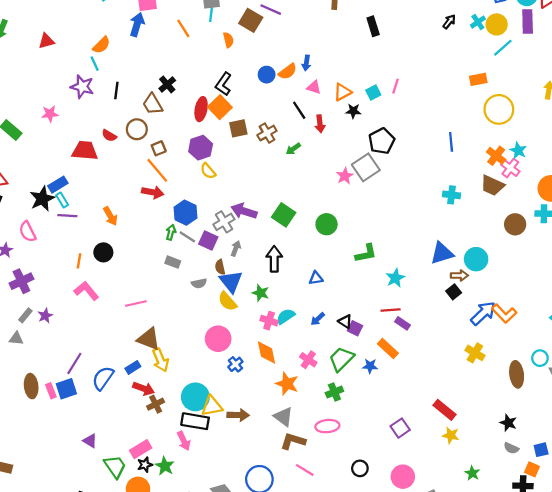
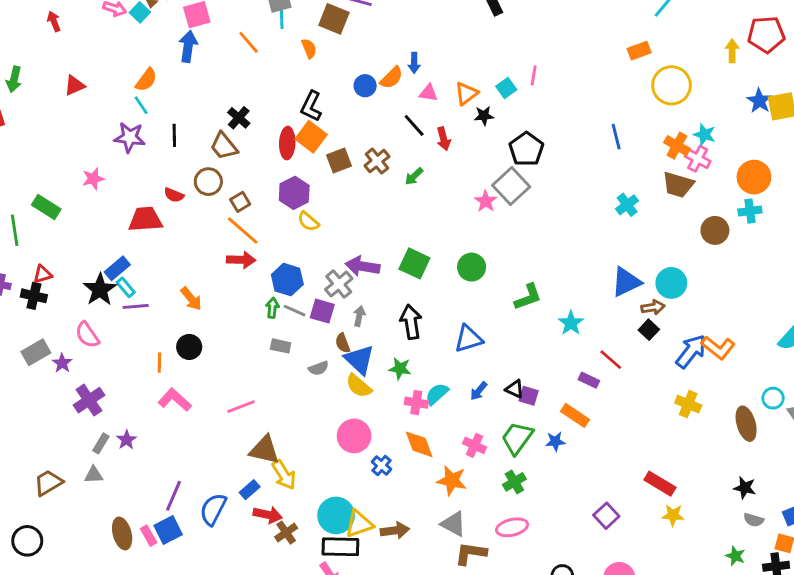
cyan cross: (452, 195) -> (627, 205), turned -35
blue triangle: (316, 278) -> (468, 339), size x1.5
red line: (391, 310) -> (611, 360), moved, turned 54
green star: (472, 473) -> (735, 556), moved

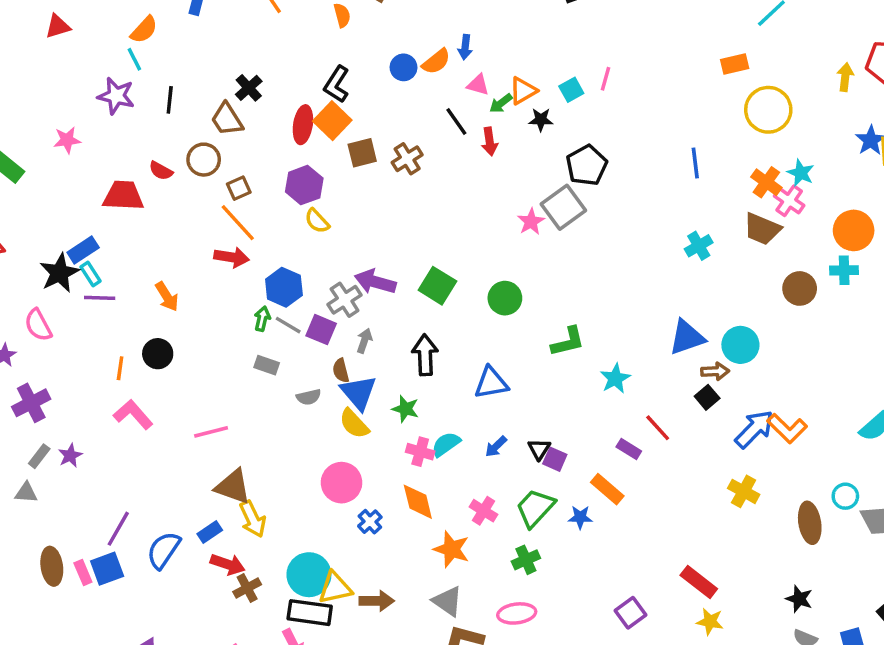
green arrow: (414, 176) -> (501, 103), moved
black triangle: (515, 389) -> (539, 449), turned 30

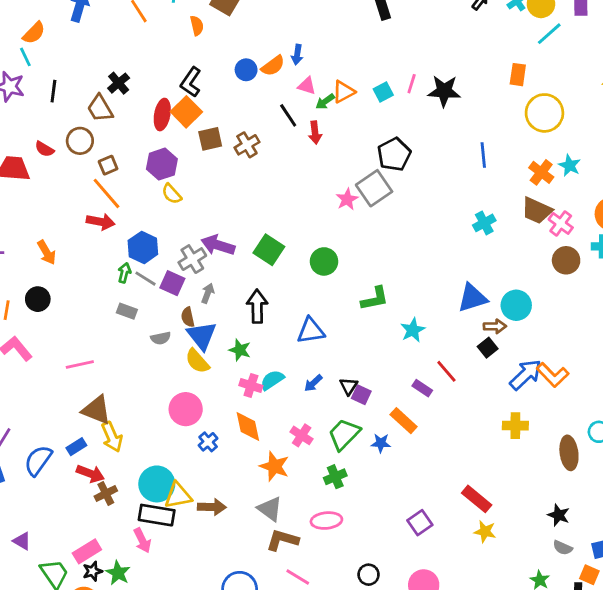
orange rectangle: (735, 64) -> (518, 75), turned -70
black star: (541, 120) -> (444, 91), moved, size x1.6
pink cross: (789, 201) -> (561, 223), moved
yellow cross: (744, 491) -> (515, 426), turned -30

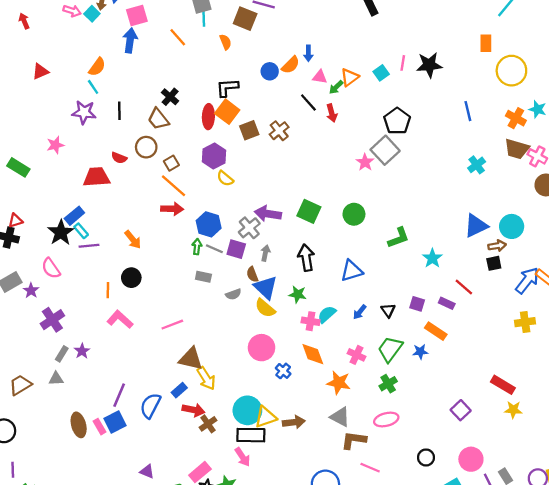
black L-shape: (191, 82) -> (227, 88), turned 60
black square: (488, 348) -> (494, 263), turned 35
purple square: (361, 395) -> (417, 304), moved

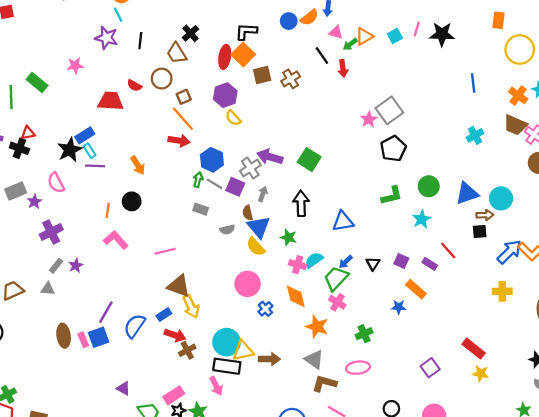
black pentagon: (397, 121) -> (393, 149), moved
green circle: (354, 214) -> (429, 186), moved
green trapezoid: (390, 349) -> (336, 278), moved

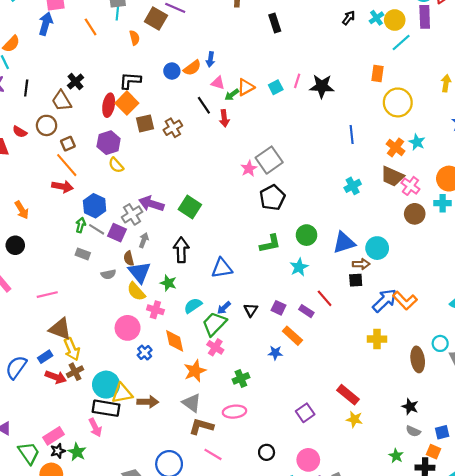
pink cross: (298, 265) -> (155, 310), moved
orange star: (317, 327) -> (195, 371), turned 30
brown cross: (187, 350) -> (75, 372), moved

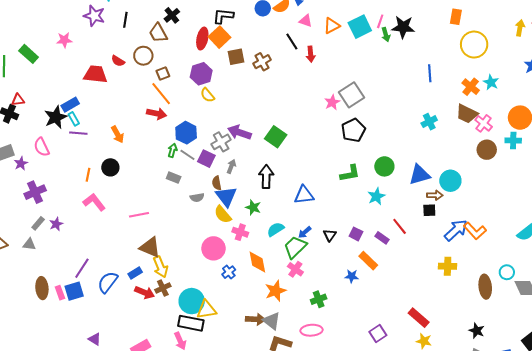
cyan square: (276, 87) -> (360, 27), size x1.6
green arrow: (232, 95) -> (386, 35), moved, turned -72
brown arrow: (148, 402) -> (255, 319), moved

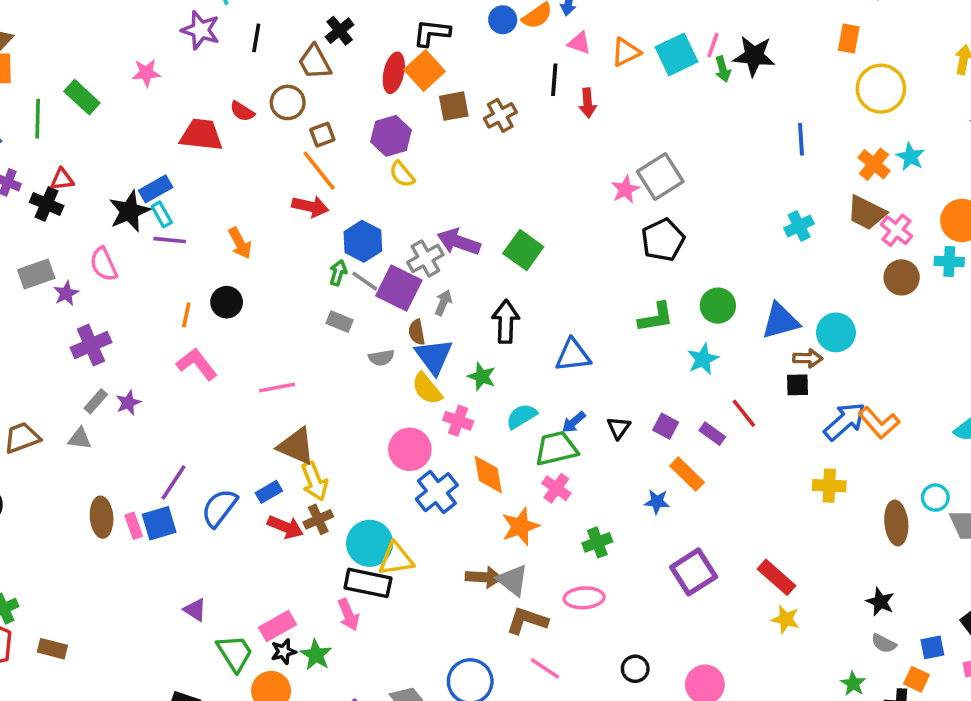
black line: (292, 41) -> (554, 80), turned 36
purple square: (206, 159) -> (399, 288), size x1.4
green trapezoid: (295, 247) -> (556, 448), turned 30
blue cross: (229, 272) -> (437, 492), size x1.6
purple square: (378, 333) -> (694, 572), moved, size x1.4

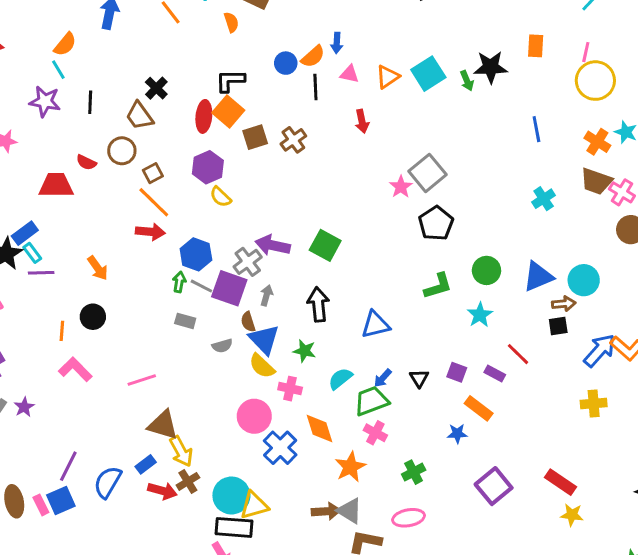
orange rectangle: (849, 38) -> (536, 46), moved
pink line: (713, 45) -> (586, 52), moved
black line: (554, 80) -> (315, 87), moved

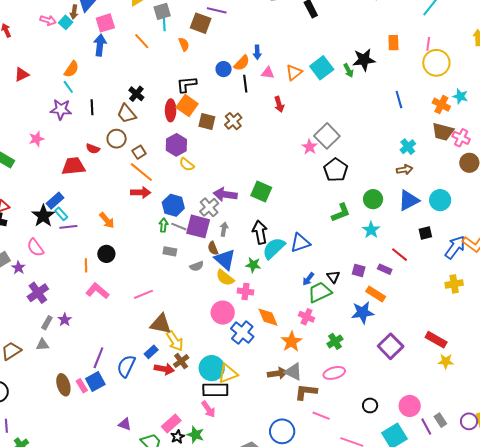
brown square: (255, 137) -> (207, 122), turned 36
brown arrow: (564, 304) -> (405, 170), moved
cyan semicircle: (340, 379) -> (274, 248), moved, size x1.4
green trapezoid: (371, 401) -> (320, 292), moved
blue star: (457, 433) -> (363, 312), size x1.6

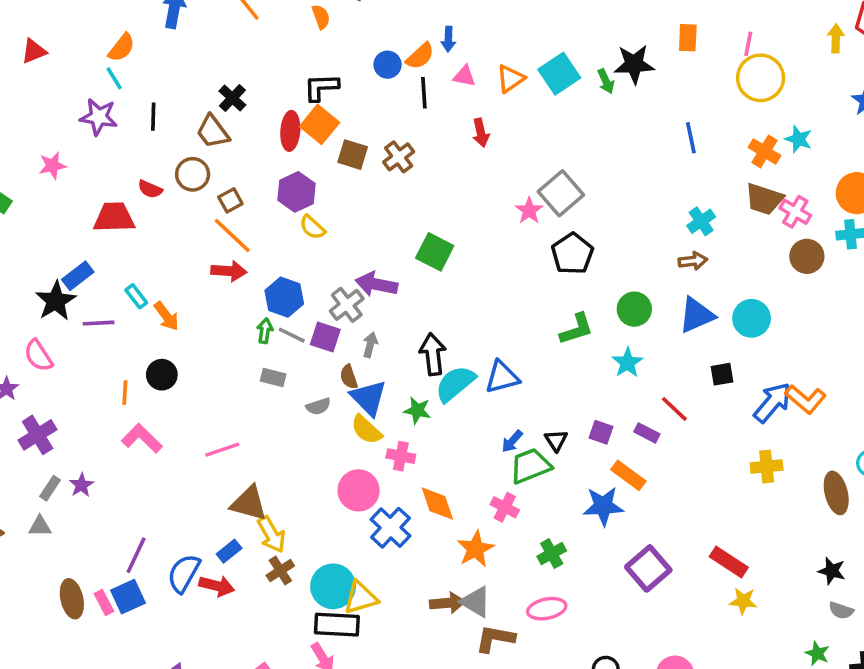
green square: (261, 192) -> (435, 252), moved
cyan rectangle: (61, 214) -> (136, 296), moved
purple square: (198, 226) -> (325, 337), size x0.7
red arrow: (164, 369) -> (217, 586), moved

